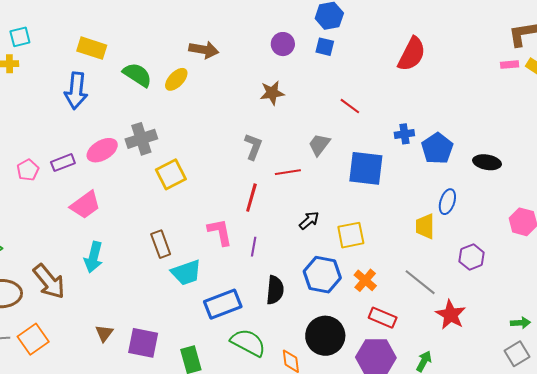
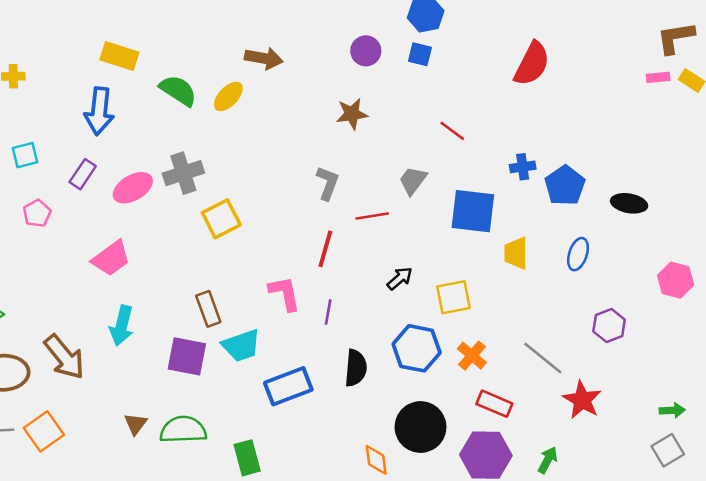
cyan square: (20, 37) -> (25, 155), moved
purple rectangle: (63, 163) -> (83, 174), moved, turned -35
yellow trapezoid: (425, 226) -> (516, 253), moved
purple square: (143, 343) -> (187, 356), moved
green semicircle: (248, 343) -> (183, 430), moved, turned -30

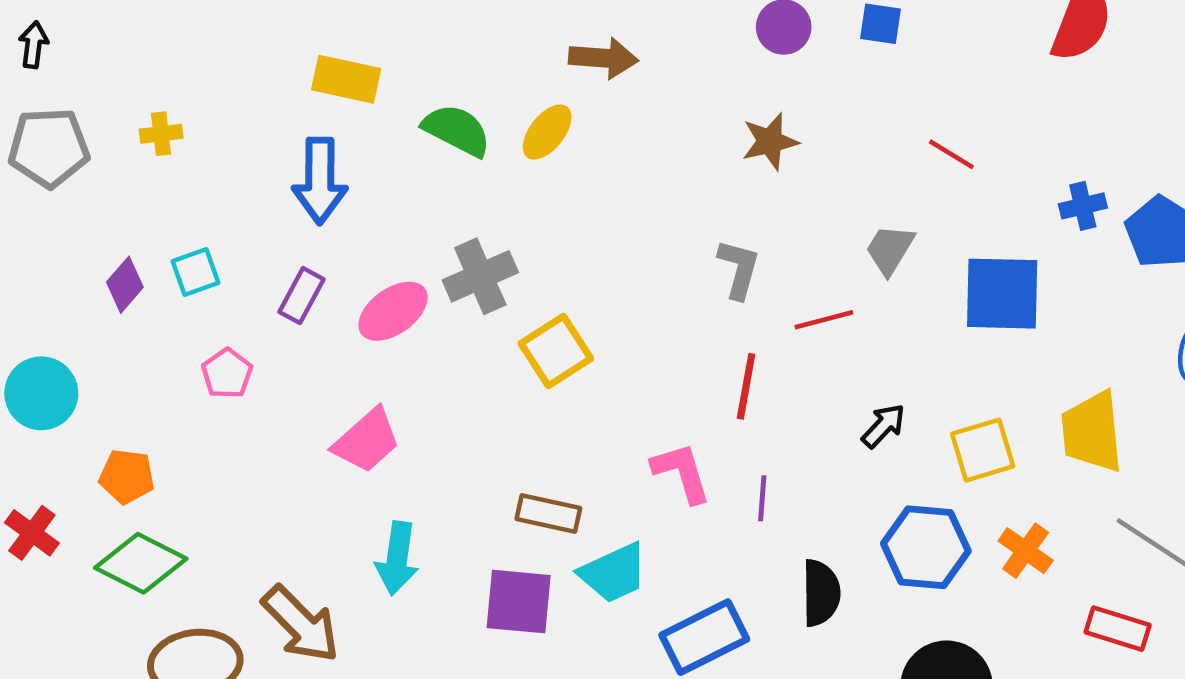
yellow trapezoid: (516, 253) -> (1092, 432), moved, size x1.4
brown rectangle: (208, 309) -> (548, 514), turned -52
red rectangle: (494, 404) -> (1118, 629), moved

